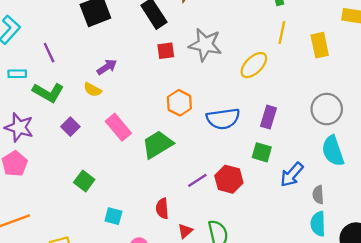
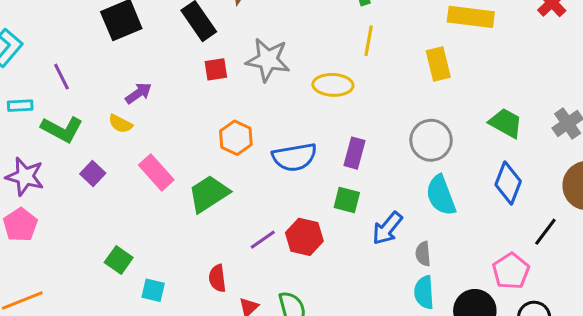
yellow rectangle: (320, 45) -> (438, 64), moved
yellow ellipse: (254, 65) -> (333, 85), turned 48
green square: (84, 181) -> (119, 260), moved

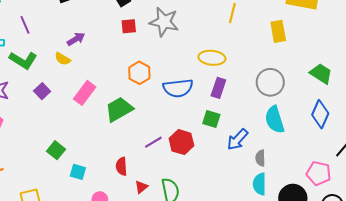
yellow ellipse: (333, 85) -> (212, 58), moved
pink rectangle: (156, 172) -> (85, 93), turned 75
pink pentagon: (511, 271) -> (319, 173), turned -30

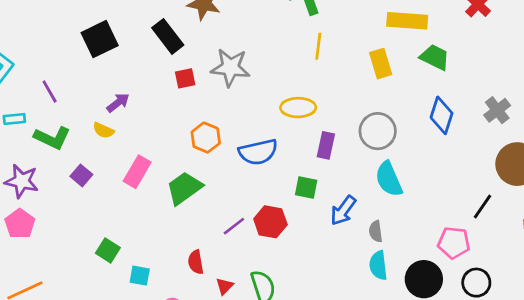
green trapezoid: (321, 74) -> (435, 57), moved
purple rectangle: (218, 88) -> (326, 145), moved
blue diamond: (320, 114) -> (442, 115), moved

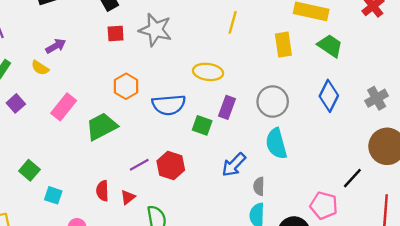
green square: (306, 187) -> (202, 125), moved
red triangle: (225, 286) -> (128, 197), moved

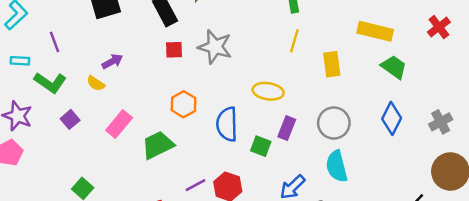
yellow rectangle: (283, 45) -> (332, 64), moved
blue semicircle: (169, 105) -> (227, 124), turned 92

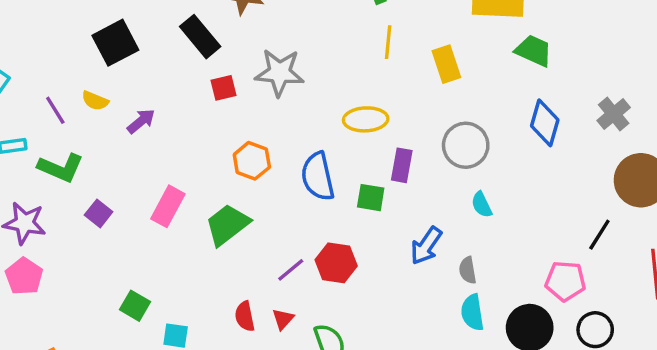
yellow semicircle: (96, 83) -> (95, 101), moved
cyan semicircle: (337, 166) -> (482, 205), size x0.6

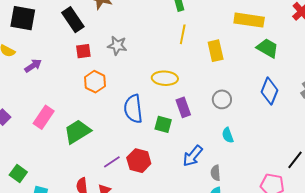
black square: (115, 43) -> (23, 18), turned 32
gray star: (280, 72) -> (117, 46), size x0.7
gray circle: (466, 145) -> (222, 99), size x0.7
orange hexagon: (252, 161) -> (95, 82), moved
purple rectangle: (402, 165) -> (183, 107), turned -36

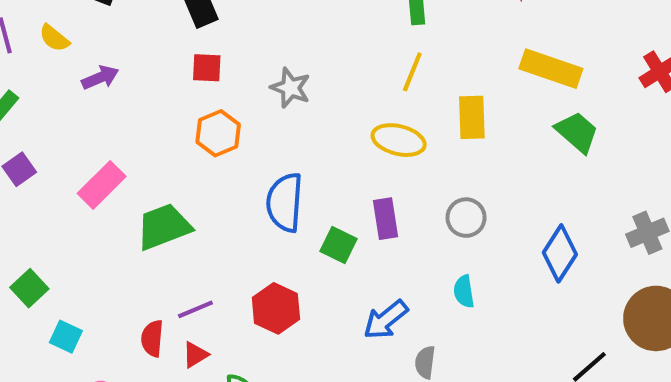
gray star: (117, 46) -> (290, 88), moved
yellow ellipse: (165, 78) -> (399, 140), moved
blue diamond: (270, 91) -> (560, 253), moved
purple line: (112, 162) -> (195, 309), moved

